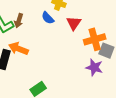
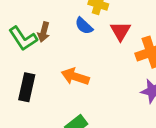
orange arrow: (18, 49) -> (75, 77), moved

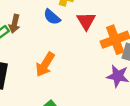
orange arrow: (75, 77) -> (45, 65), turned -75

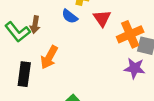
orange arrow: (45, 65) -> (49, 57), moved

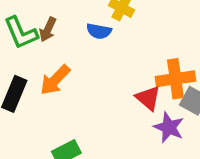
blue semicircle: (70, 16) -> (99, 31), turned -42
red triangle: (102, 18) -> (148, 98), moved, turned -30

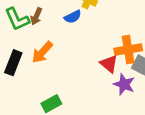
blue semicircle: (99, 31) -> (73, 17), turned -36

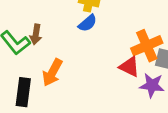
blue semicircle: (73, 17) -> (88, 23), moved

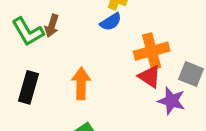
orange cross: (147, 46) -> (152, 51), moved
orange arrow: (52, 72) -> (81, 83), moved, turned 144

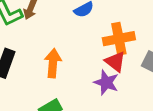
purple star: (172, 101) -> (106, 82), moved

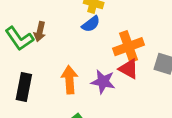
purple star: (106, 82) -> (103, 82), moved

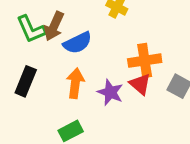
blue semicircle: (91, 24) -> (77, 43), moved, size x1.4
brown arrow: (40, 32) -> (54, 26), size x1.4

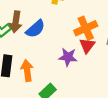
orange arrow: (75, 83) -> (27, 71), moved
red triangle: (140, 84) -> (87, 46), turned 42

